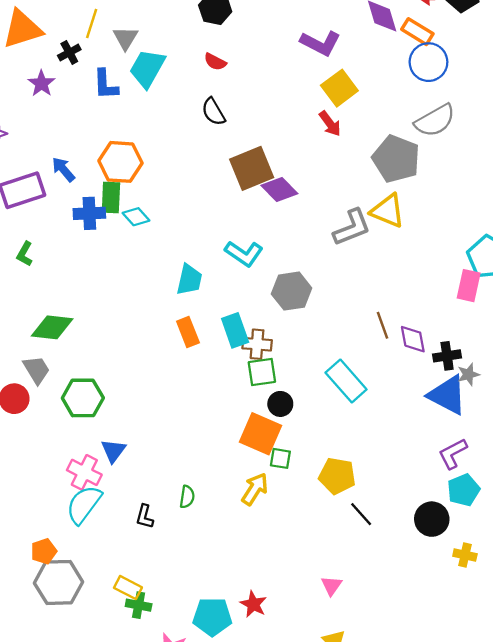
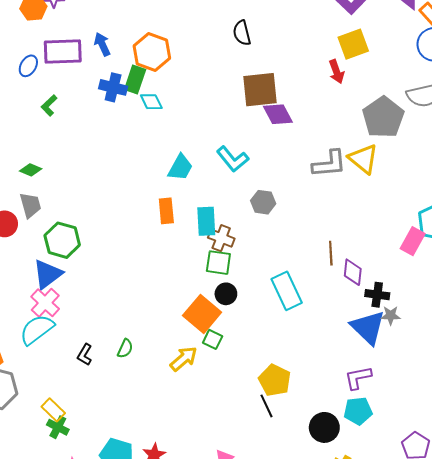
gray hexagon: (292, 291) -> (263, 202), size x0.7
green diamond: (52, 327) -> (31, 170), moved, size x0.6
blue triangle: (113, 451) -> (48, 274), moved, size x1.4
yellow pentagon: (337, 476) -> (275, 380), moved

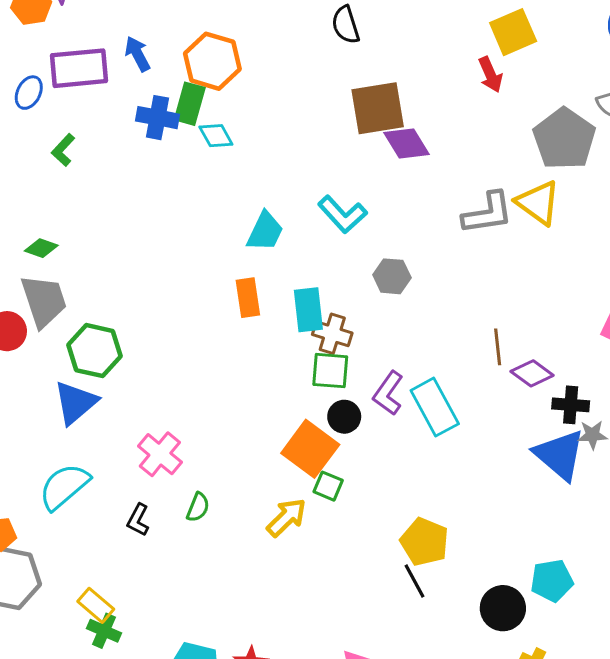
gray trapezoid: (30, 205) -> (44, 301), size x1.4
purple diamond: (353, 272) -> (532, 373), turned -56
pink cross: (45, 303) -> (160, 454), moved
purple L-shape: (358, 378) -> (388, 393), moved, turned -40

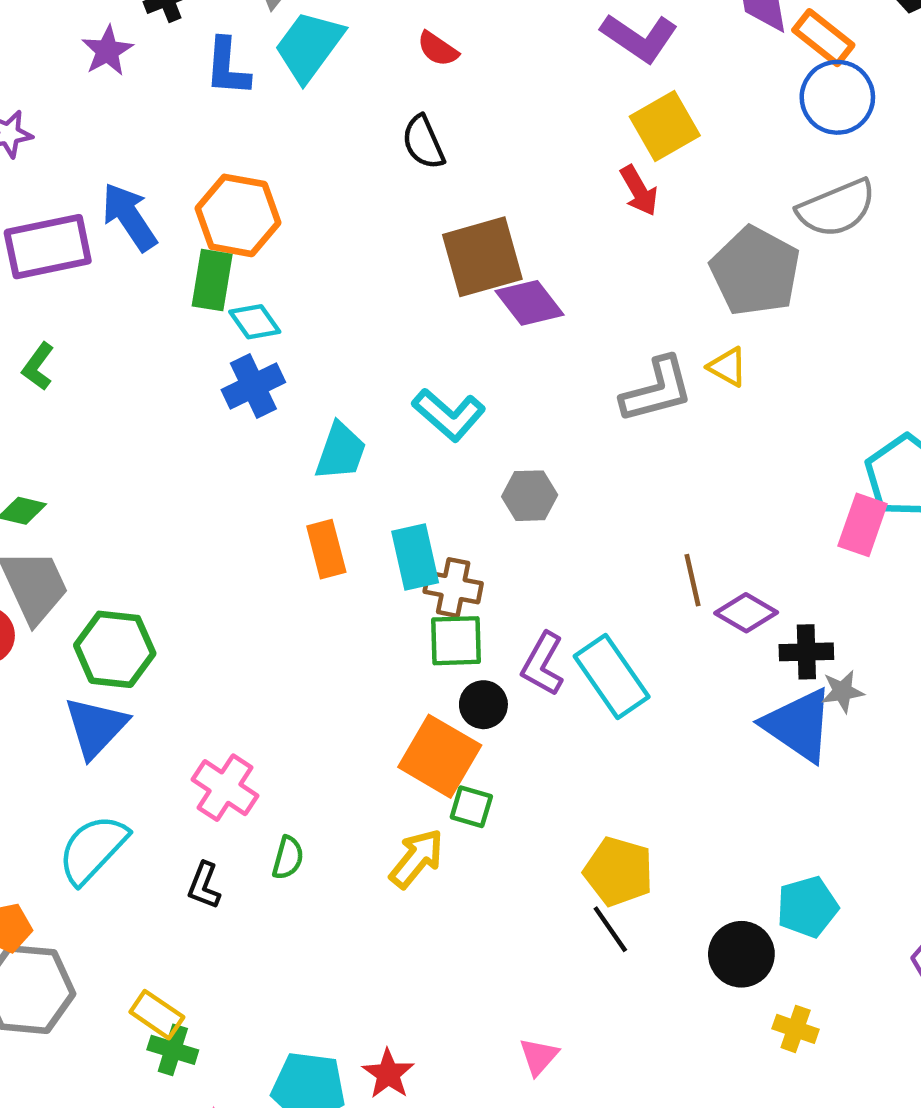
blue arrow: (137, 54) -> (129, 217), size x1.4
blue cross: (157, 118) -> (253, 386), moved, turned -30
yellow triangle: (538, 203) -> (728, 367), size x0.6

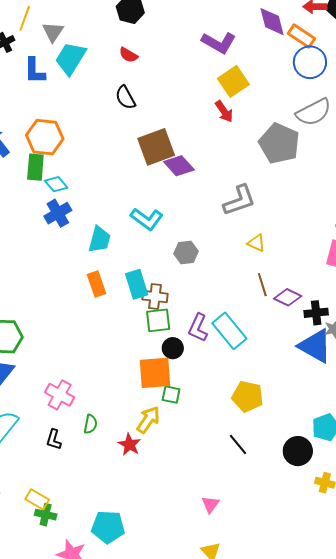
yellow triangle: (728, 367) -> (256, 243), moved
orange square: (440, 756) -> (155, 373), turned -30
yellow pentagon: (618, 872) -> (248, 396), moved
red star: (388, 1074) -> (129, 445), moved

